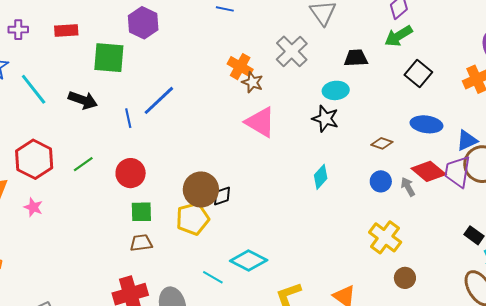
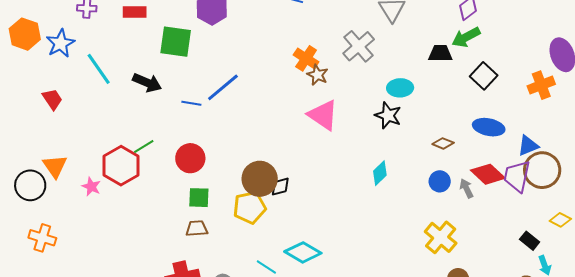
black trapezoid: (356, 58) -> (440, 53), moved
blue line: (128, 118) -> (191, 103), turned -72
red hexagon: (34, 159) -> (121, 166), moved

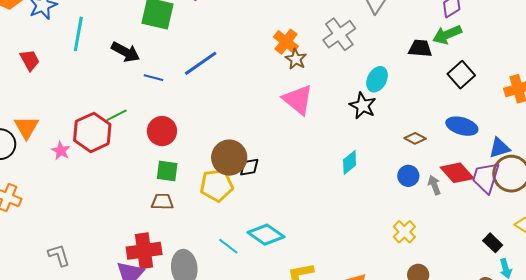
cyan line: (99, 69) -> (78, 34), turned 40
cyan ellipse: (400, 88) -> (377, 79), turned -65
blue line: (191, 103) -> (154, 78), moved
yellow cross: (441, 237) -> (404, 232), size x0.7

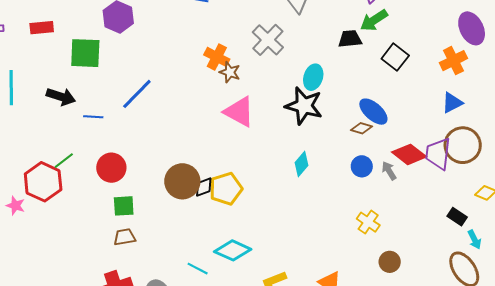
black star: (363, 106) -> (304, 106), size x1.4
blue ellipse: (462, 126) -> (373, 112), moved, turned 36
blue triangle: (499, 148) -> (452, 103), moved
yellow pentagon: (217, 185) -> (226, 189), moved

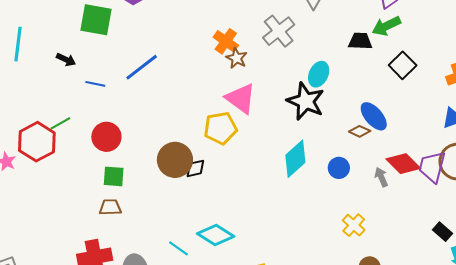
black arrow: (61, 97) -> (66, 60), size x0.7
cyan diamond: (302, 164) -> (295, 159), size x1.5
blue circle: (362, 166) -> (339, 168), moved
yellow pentagon: (226, 189) -> (220, 128), moved

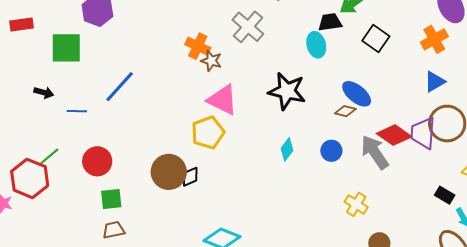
cyan ellipse: (319, 74) -> (316, 45), moved, turned -30
cyan diamond: (295, 159) -> (287, 149), size x0.6
gray arrow: (381, 177) -> (375, 152), size x1.8

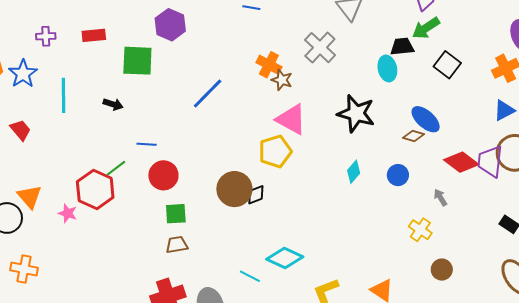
blue line: (120, 87) -> (208, 94), moved
blue line: (77, 111) -> (147, 144), moved
gray arrow: (375, 152) -> (440, 197), moved, size x0.5

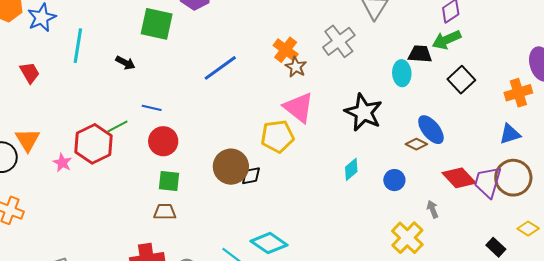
yellow cross: (420, 230) -> (407, 238), size x1.4

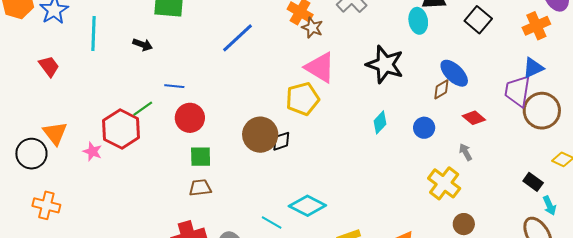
brown diamond: (416, 144) -> (441, 89), turned -50
red diamond: (459, 178) -> (474, 118), moved, size x0.7
purple trapezoid: (488, 182) -> (517, 91), moved

